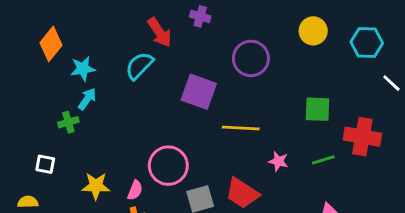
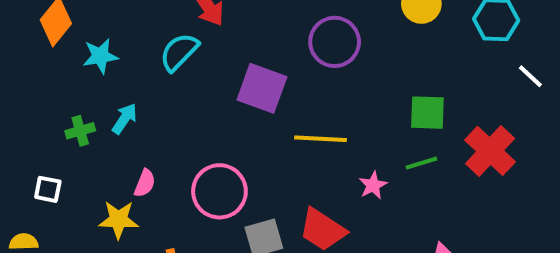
cyan arrow: (87, 99) -> (125, 119), moved
red cross: (362, 137) -> (490, 151), turned 33
green line: (323, 160) -> (421, 163), moved
pink star: (278, 161) -> (373, 185), turned 30
pink semicircle: (135, 190) -> (145, 183), moved

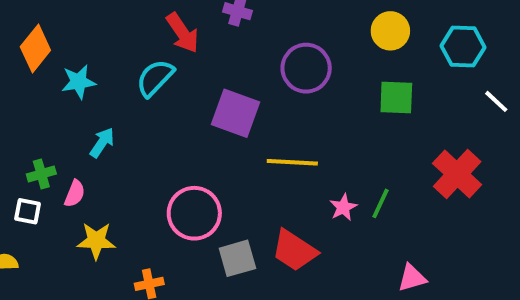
green square: (427, 113) -> (396, 98), moved
green cross: (80, 131) -> (41, 174), moved
green line: (421, 163) -> (381, 203), moved, turned -48
pink semicircle: (145, 183) -> (75, 194), moved

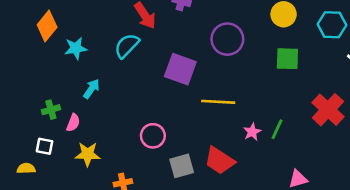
white square: (28, 211) -> (44, 146), moved
pink circle: (194, 213) -> (153, 136), size x0.7

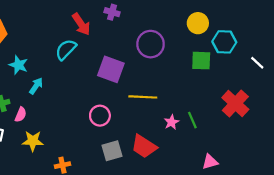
cyan hexagon: (332, 25) -> (224, 42), moved
cyan star: (76, 48) -> (18, 65), moved, turned 30
green line: (277, 129) -> (192, 120), turned -49
pink circle: (153, 136) -> (100, 116), moved

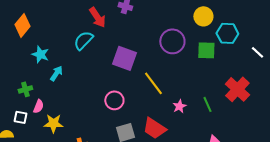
purple circle: (151, 44) -> (172, 41), moved
yellow line: (143, 97) -> (153, 83), turned 50
pink semicircle: (21, 115) -> (38, 106), moved
green line: (192, 120) -> (207, 104), moved

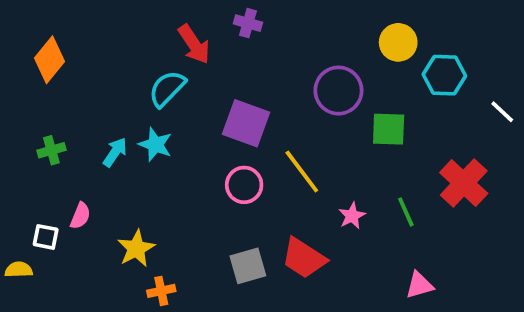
green square: (206, 50) -> (389, 129), moved
cyan star: (40, 54) -> (155, 144), moved
green cross: (25, 89) -> (51, 150), moved
pink circle: (114, 100) -> (244, 185), moved
yellow star: (53, 123) -> (136, 249), moved, turned -30

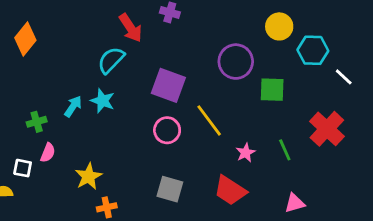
white line: (502, 112) -> (344, 77), moved
green cross: (51, 150) -> (37, 122), moved
red trapezoid: (304, 258) -> (230, 191), moved
gray square: (248, 266) -> (170, 189), turned 32

